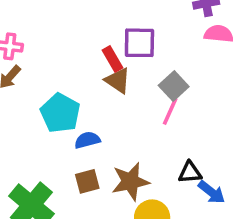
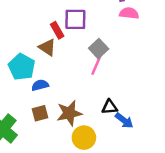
brown triangle: (118, 81) -> (47, 47), moved

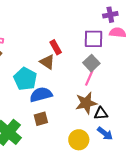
purple square: (75, 19) -> (93, 39), moved
blue semicircle: (40, 85) -> (41, 95), size x1.5
brown star: (69, 113) -> (86, 103), moved
blue arrow: (124, 121) -> (105, 133), moved

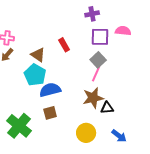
purple cross: (110, 15) -> (92, 14), moved
brown triangle: (47, 62) -> (38, 55), moved
blue arrow: (105, 133) -> (119, 136), moved

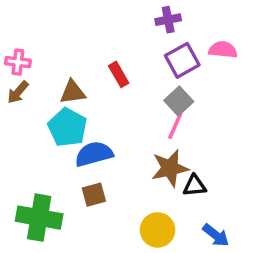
purple square: (100, 37) -> (182, 60), turned -30
brown triangle: (38, 55) -> (73, 92), turned -42
green cross: (19, 126) -> (39, 218), turned -30

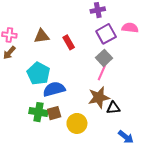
brown triangle: (73, 92) -> (42, 36), moved
green cross: (39, 218) -> (38, 112), moved, size x0.7
yellow circle: (158, 230) -> (77, 123), moved

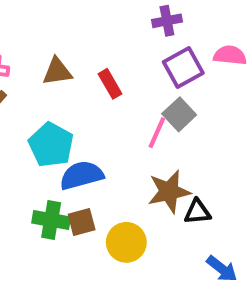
pink line: (102, 72) -> (157, 133), moved

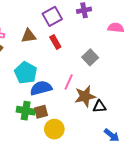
purple square: (183, 68) -> (52, 16), moved
pink line: (157, 133) -> (69, 82), moved
yellow circle: (126, 242) -> (54, 129), moved

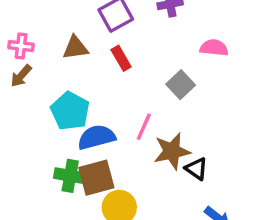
pink semicircle: (116, 28) -> (214, 48), moved
black triangle: (99, 107) -> (196, 169), turned 40
brown square: (41, 112) -> (96, 178), size x1.5

